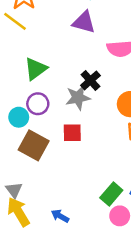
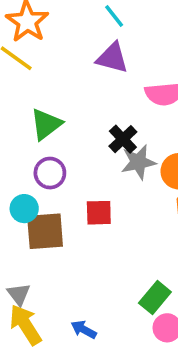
gray star: (78, 98) -> (138, 162), moved
cyan circle: (19, 117) -> (24, 209), moved
brown square: (34, 145) -> (45, 231), turned -32

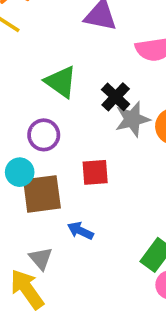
green triangle: (46, 124) -> (61, 82), moved, turned -44
gray triangle: (19, 294) -> (41, 258), moved
blue arrow: (84, 330) -> (80, 231), moved

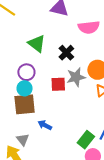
gray star: (132, 119) -> (76, 77), moved
cyan circle: (20, 172) -> (25, 88), moved
red square: (95, 172) -> (58, 84), moved

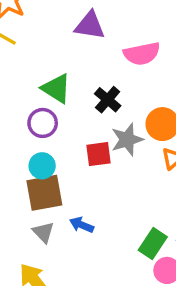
purple circle: (26, 72) -> (43, 123), moved
gray triangle: (23, 140) -> (43, 232), moved

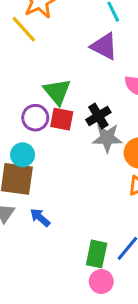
gray star: (127, 140) -> (107, 138), moved
red square: (98, 154) -> (62, 119), moved
green rectangle: (153, 243) -> (97, 254), turned -40

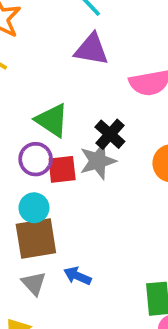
red square: (62, 119) -> (62, 169), moved
gray star: (107, 138) -> (98, 161), moved

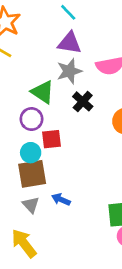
gray star: (98, 161) -> (69, 71), moved
red square: (62, 169) -> (52, 139), moved

